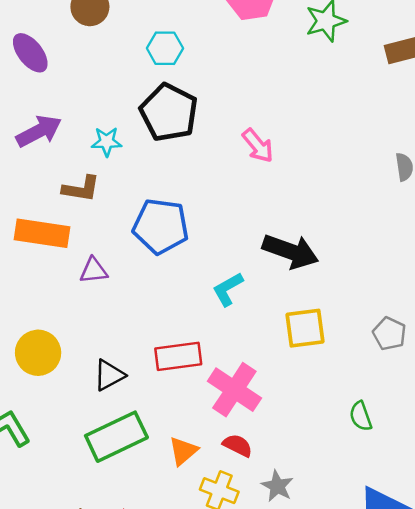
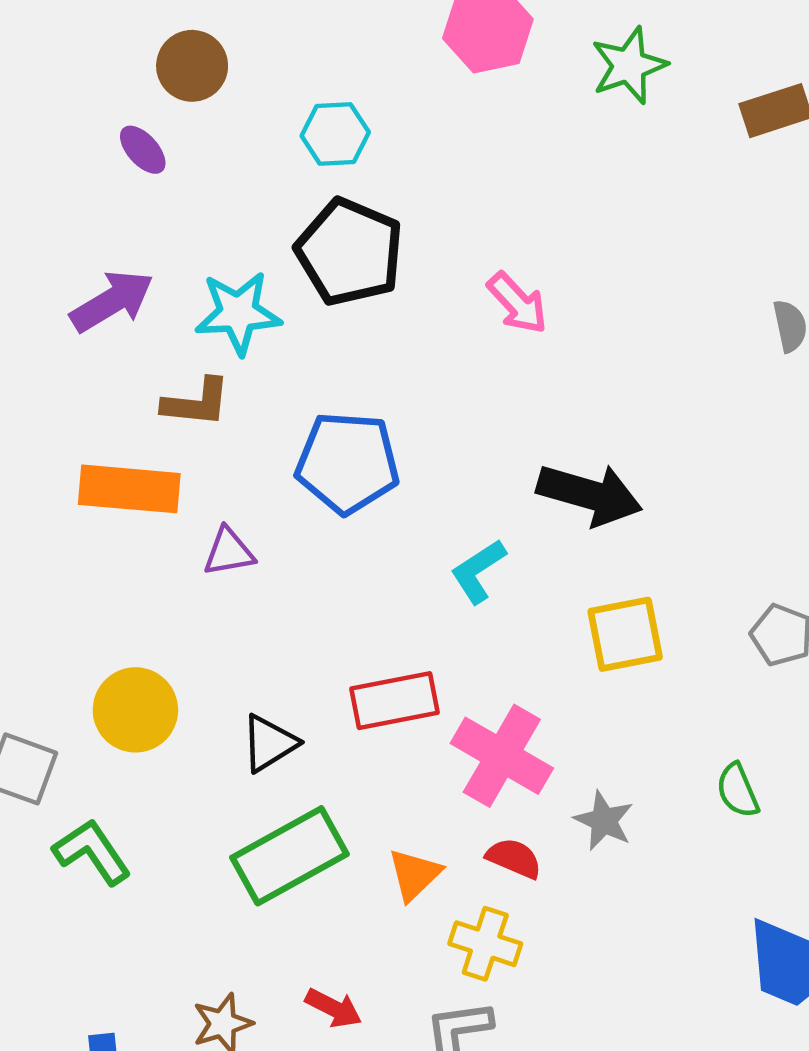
purple ellipse: (30, 53) -> (143, 150), moved, size x0.7
cyan star: (107, 142) -> (238, 313), size x1.5
gray star: (277, 486) -> (604, 821), moved

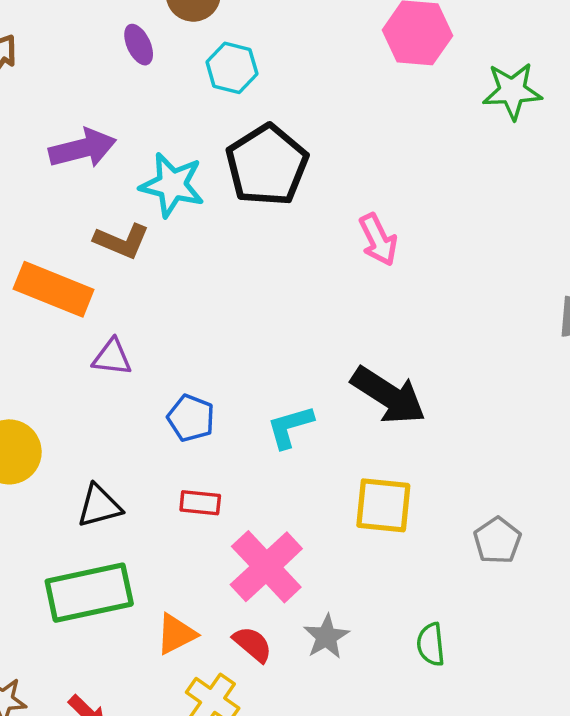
cyan hexagon: (335, 134) -> (232, 68), moved
blue pentagon: (347, 463) -> (191, 418), moved, size x0.6
red rectangle: (394, 701) -> (200, 503), size x0.6

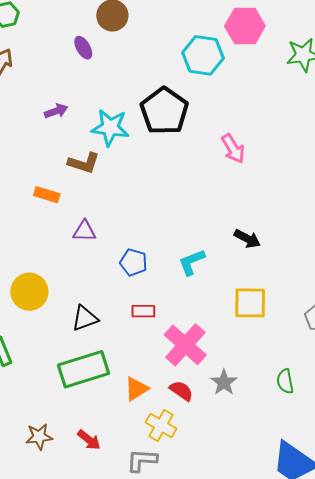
cyan hexagon: (232, 68) -> (203, 55), moved, size x1.4
purple arrow: (83, 148) -> (56, 111), size x0.6
orange rectangle: (54, 289) -> (47, 195), size x0.6
black arrow: (388, 395) -> (247, 239), size x0.6

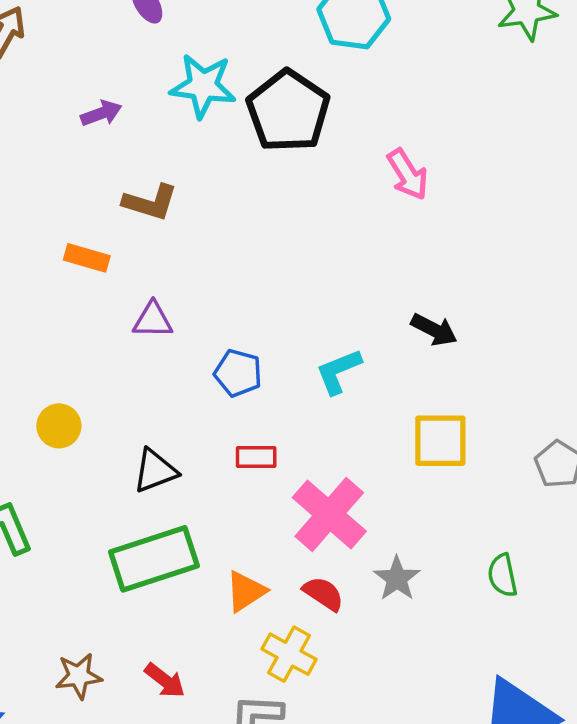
cyan star: (110, 128) -> (203, 86), moved
yellow circle: (29, 292) -> (59, 426), size x0.7

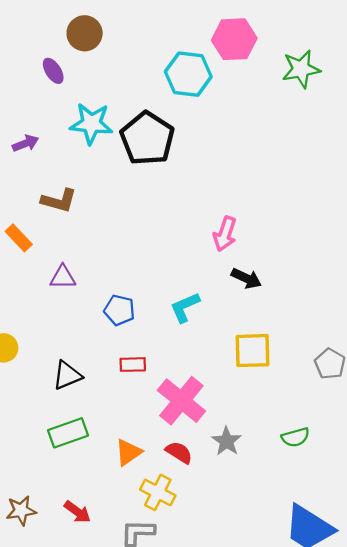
pink arrow: (408, 174) -> (225, 234), moved, turned 52
orange rectangle: (87, 258) -> (19, 238), turned 32
green rectangle: (154, 559) -> (68, 433), size x0.7
green semicircle: (502, 575) -> (295, 437), turned -92

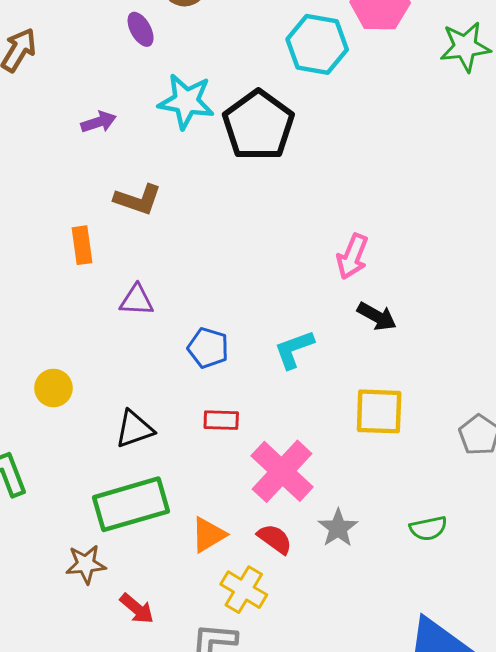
orange rectangle: (19, 238) -> (82, 245), turned 32
green rectangle: (68, 433) -> (131, 504), size x1.4
brown star: (21, 511) -> (86, 564), moved

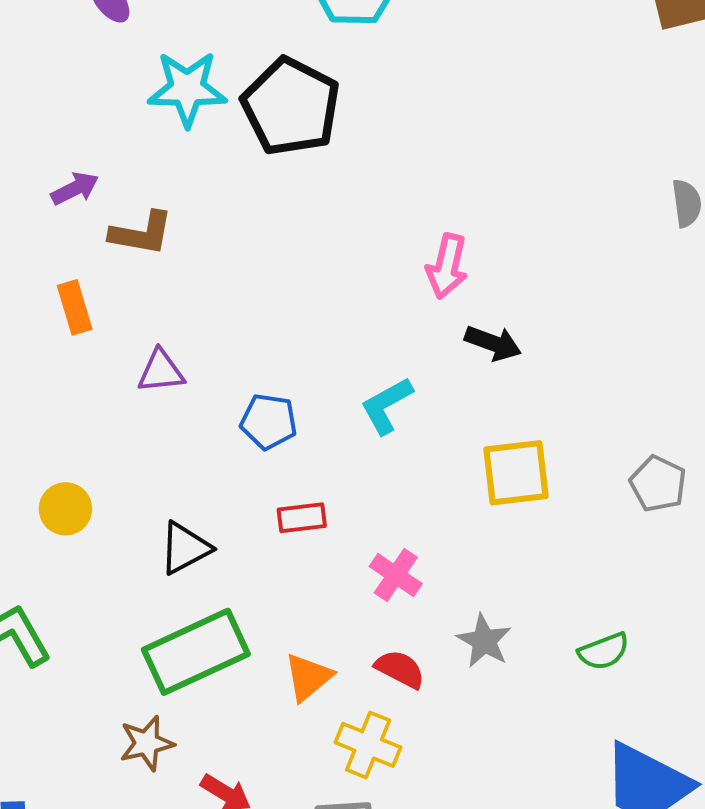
purple arrow: (99, 122) -> (75, 189), moved
pink cross: (282, 471) -> (396, 575), size x0.6
green semicircle: (428, 528) -> (604, 651), moved

